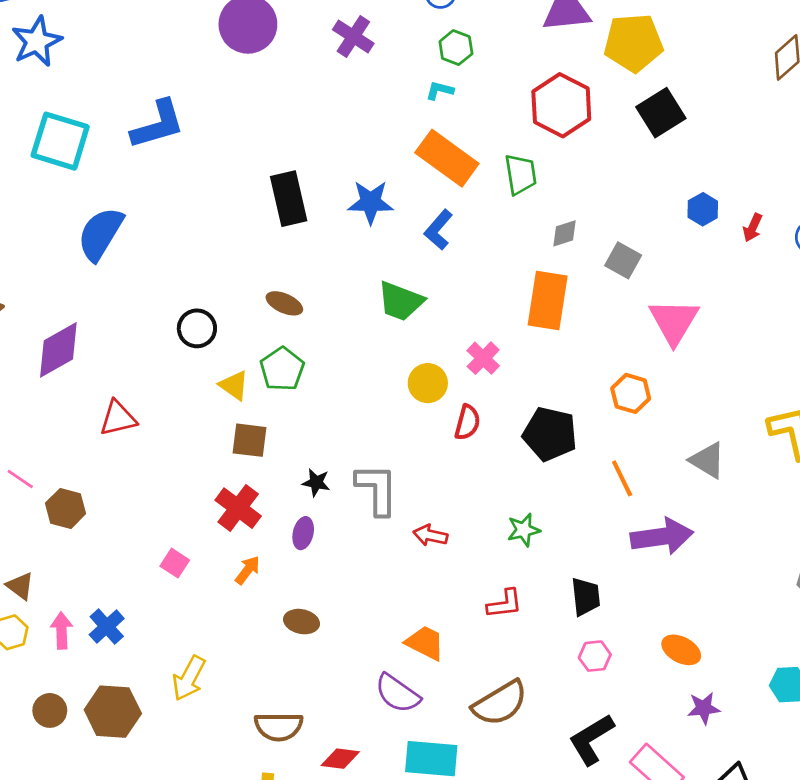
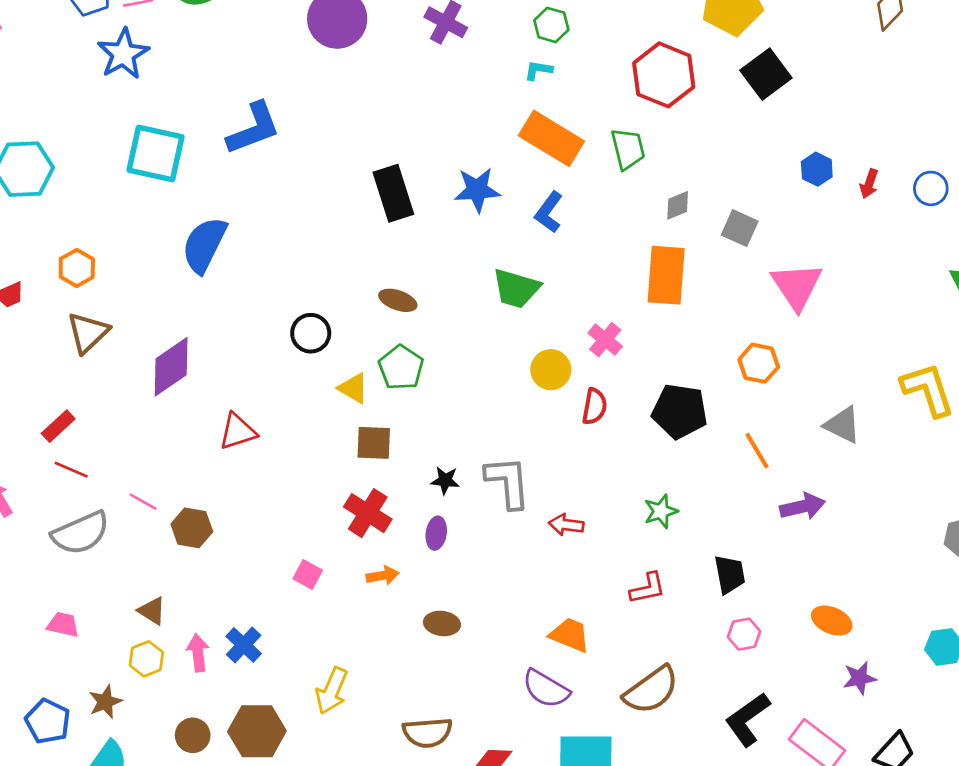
purple arrow: (662, 537) -> (803, 507), size x0.7
orange arrow: (248, 570) -> (383, 576), turned 48

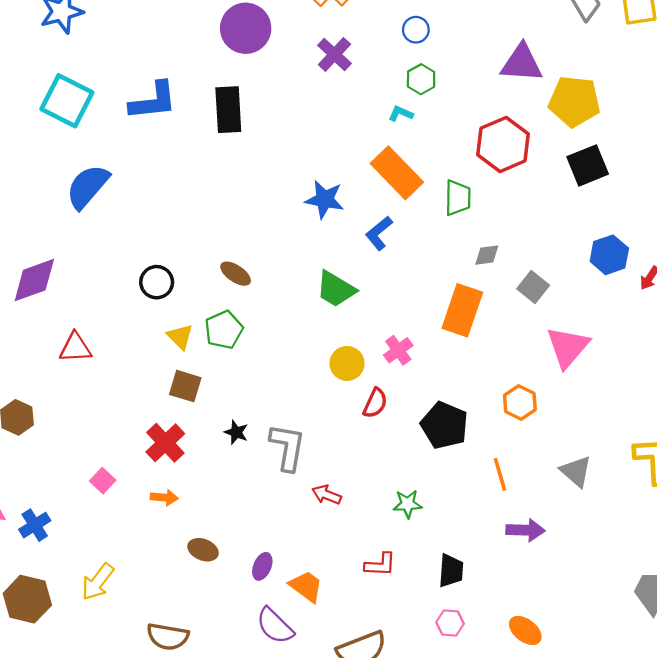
blue hexagon: (817, 169) -> (609, 255), size x1.4
black rectangle: (393, 193) -> (228, 110), moved
purple ellipse: (436, 533) -> (262, 566), moved

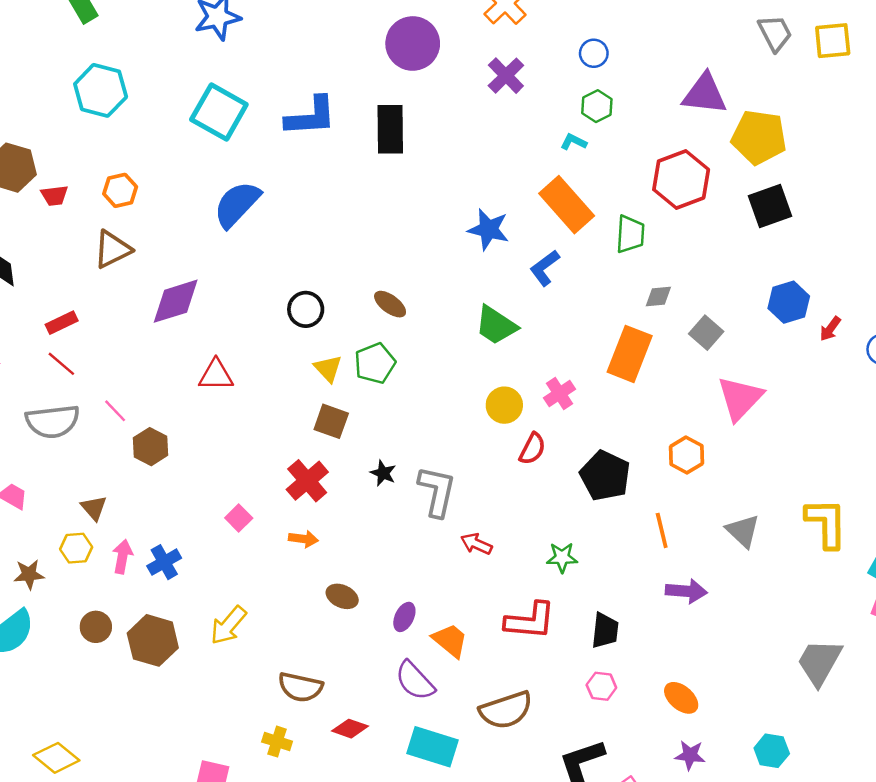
red L-shape: (380, 565) -> (530, 621), size x1.5

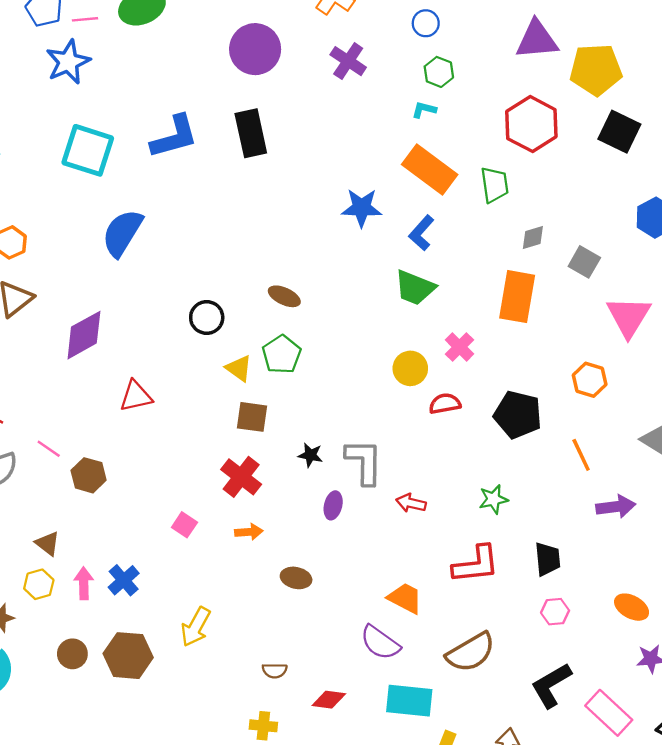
black square: (770, 206) -> (619, 132), turned -33
green trapezoid: (496, 325) -> (415, 288), moved
red semicircle: (532, 449) -> (445, 404), turned -116
purple ellipse: (404, 617) -> (333, 505), moved
brown semicircle: (300, 687) -> (275, 671), size x0.6

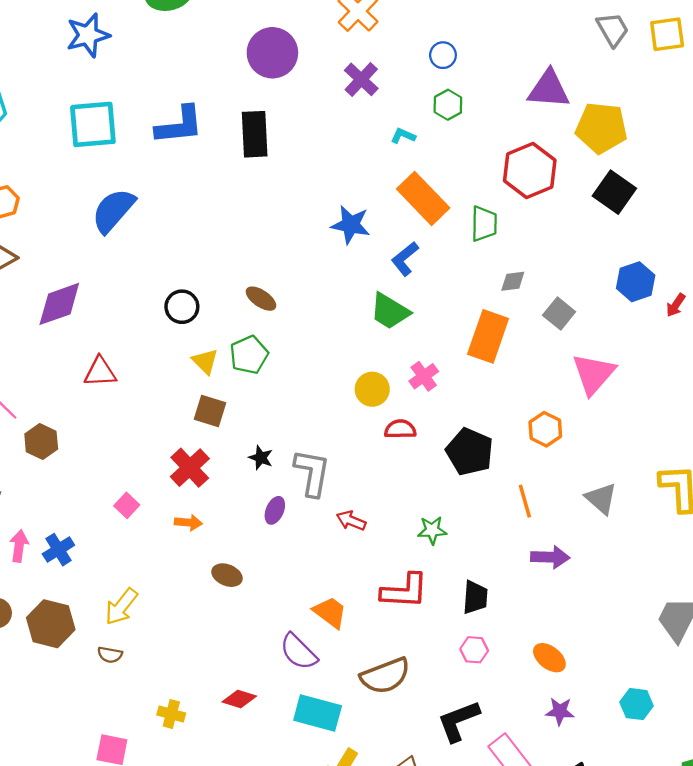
cyan L-shape: (424, 110) -> (403, 136), moved
cyan square: (88, 150) -> (93, 124), turned -32
brown semicircle: (275, 671) -> (110, 655), moved

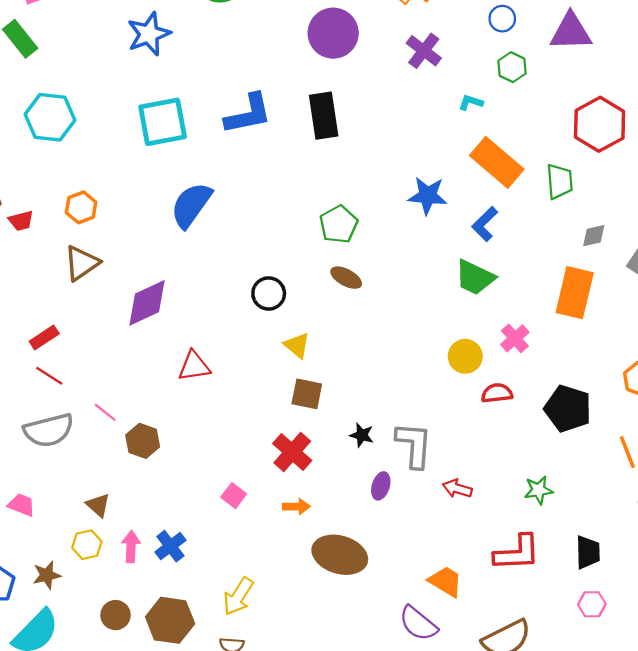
purple triangle: (549, 89) -> (571, 32), moved
green pentagon: (249, 355) -> (339, 224), moved
brown ellipse: (227, 575) -> (340, 555), size x1.8

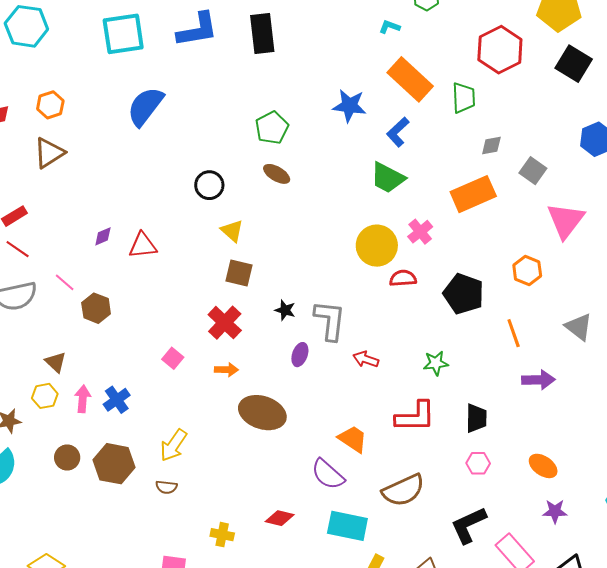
orange rectangle: (575, 293) -> (473, 194), turned 51
purple diamond: (147, 303) -> (103, 236), moved, size x0.5
yellow circle: (465, 356) -> (377, 246), size x1.4

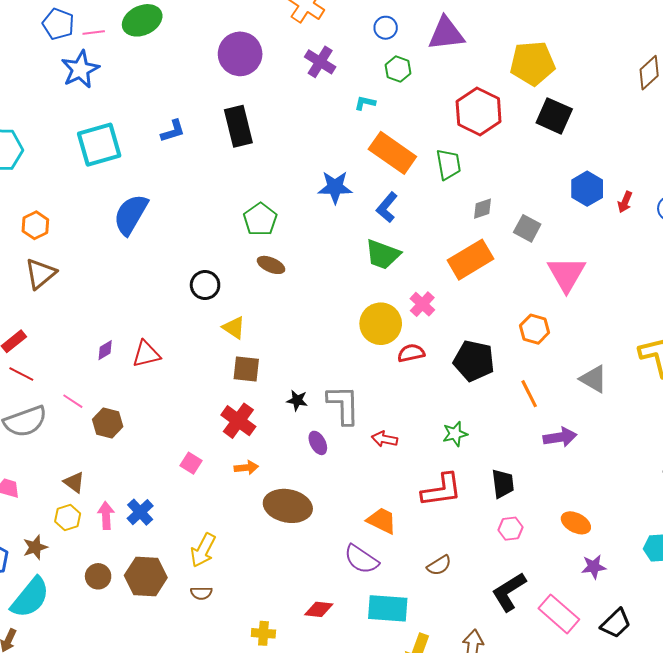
blue L-shape: (197, 30) -> (173, 131), size x0.6
purple ellipse: (300, 355) -> (318, 443), turned -40
brown semicircle: (403, 490) -> (439, 565), size x0.6

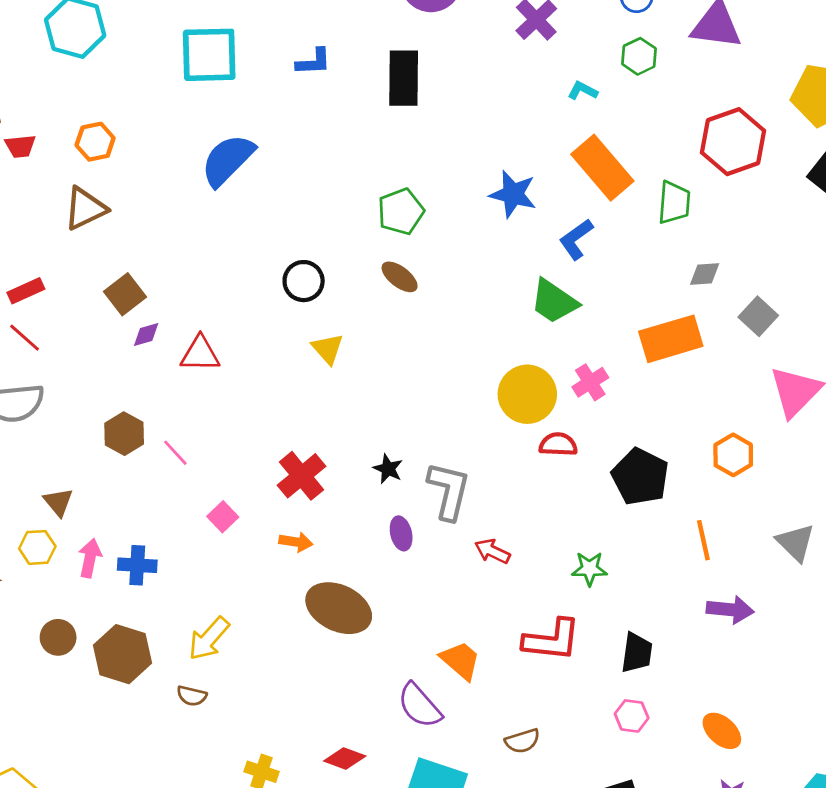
brown square: (246, 369) -> (125, 294), moved, turned 32
pink line: (73, 401) -> (175, 453), moved
blue cross: (140, 512) -> (137, 565), turned 32

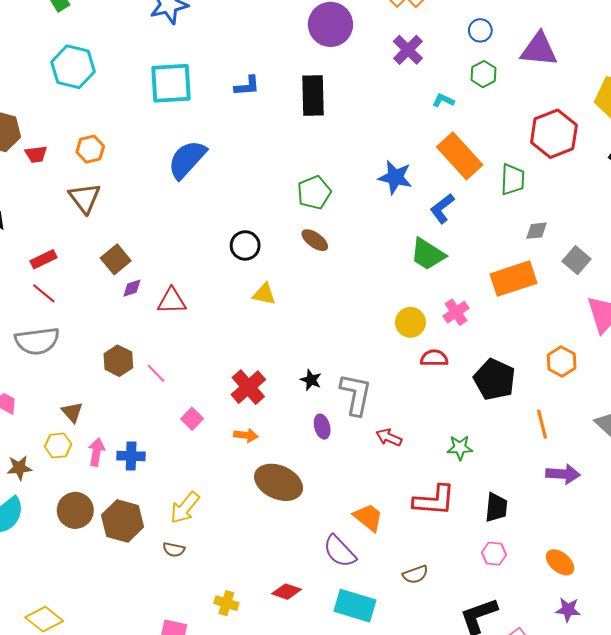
brown triangle: (85, 209) -> (85, 198), turned -40
yellow triangle: (328, 349) -> (264, 294), turned -35
yellow circle: (527, 394) -> (410, 322), size x0.7
brown circle: (58, 637) -> (75, 510), size x1.4

